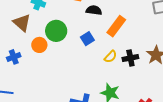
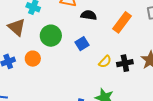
orange rectangle: (116, 26) -> (122, 22), moved
orange circle: (39, 45) -> (33, 59), moved

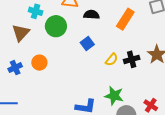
brown triangle: (17, 27) -> (21, 33), turned 36
green circle: (51, 36) -> (56, 26), moved

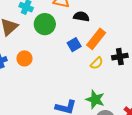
orange rectangle: (125, 19) -> (96, 39), moved
black cross: (132, 59) -> (120, 57), moved

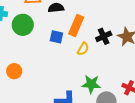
blue square: (74, 45) -> (56, 37), turned -32
orange circle: (24, 58) -> (14, 71), moved

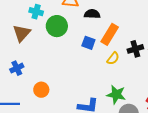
orange circle: (14, 71) -> (41, 90), moved

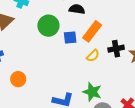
green circle: (57, 26) -> (48, 26), moved
blue square: (88, 43) -> (70, 38), turned -32

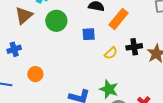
green circle: (48, 26) -> (56, 21), moved
orange rectangle: (92, 31) -> (118, 19), moved

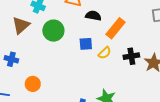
blue cross: (14, 49) -> (11, 59), turned 32
yellow semicircle: (111, 53) -> (105, 53), moved

